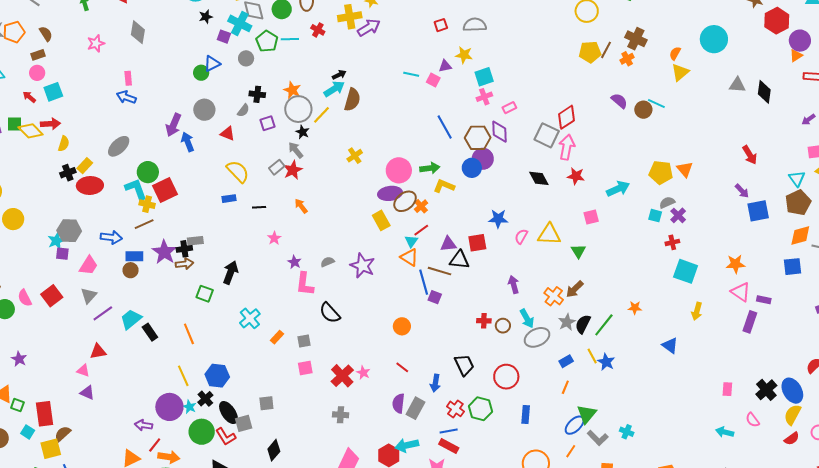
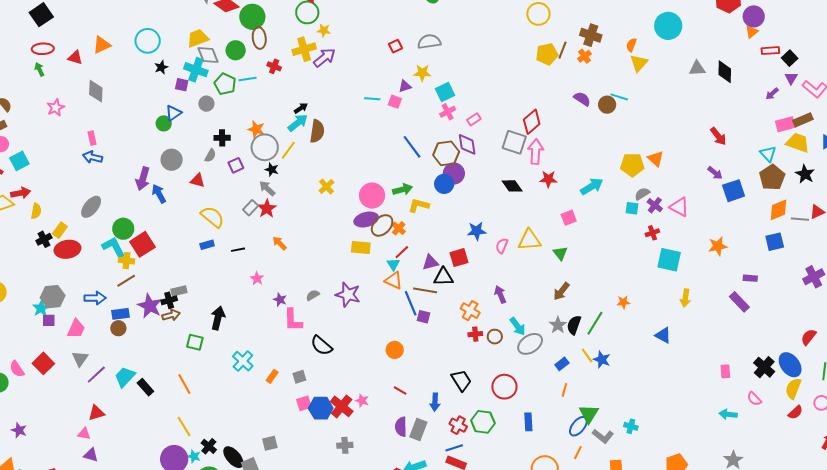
yellow rectangle: (381, 220) -> (361, 247), turned -48
pink triangle: (741, 292) -> (679, 207), moved
orange cross: (554, 296) -> (470, 311), moved
purple rectangle: (750, 322) -> (739, 302), turned -55
blue hexagon: (217, 376) -> (321, 408), moved

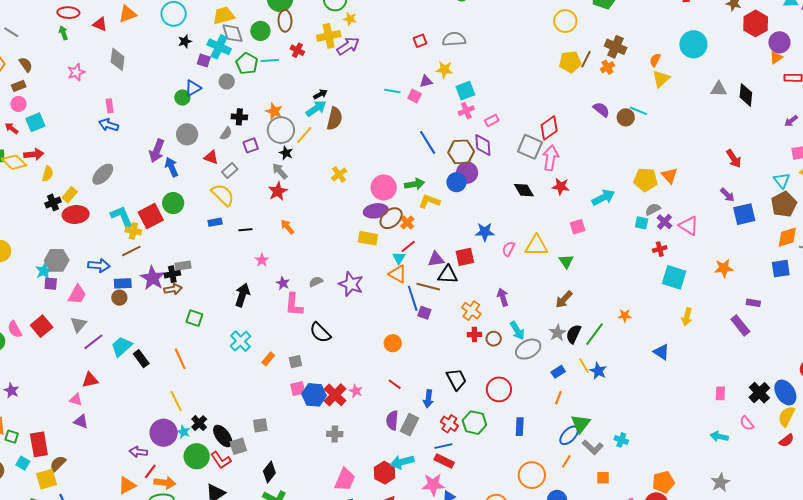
gray rectangle: (251, 208) -> (230, 170), moved
green circle: (123, 229) -> (173, 203), moved
black arrow: (218, 318) -> (242, 295), moved

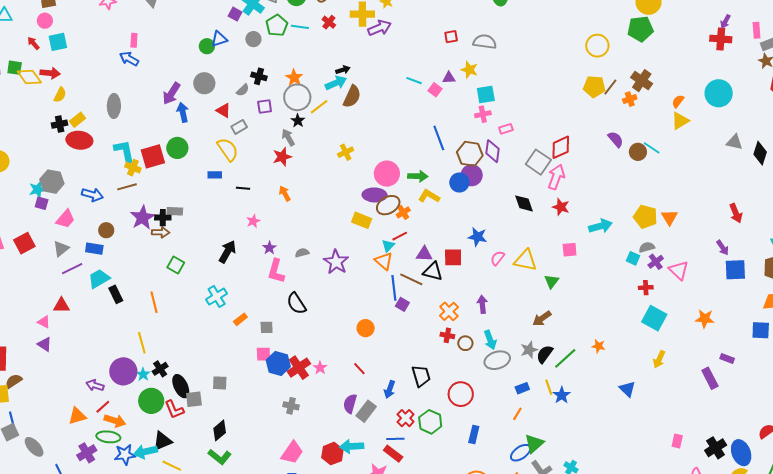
gray ellipse: (103, 174) -> (114, 106), turned -55
blue rectangle: (123, 283) -> (94, 249), moved

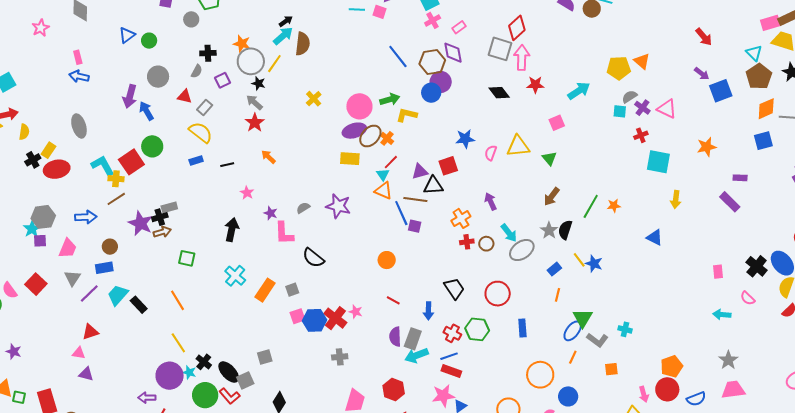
blue triangle: (219, 39) -> (127, 35), moved
orange cross: (449, 311) -> (461, 218), turned 30
orange rectangle: (240, 319) -> (265, 290), size x1.6
green line: (565, 358) -> (591, 206), moved
cyan arrow: (352, 446) -> (416, 355), moved

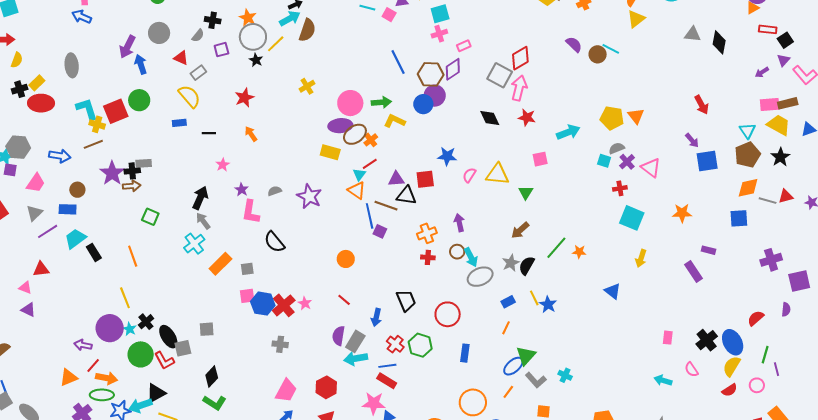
purple diamond: (453, 53) -> (453, 69), turned 55
gray arrow: (254, 102) -> (203, 221), moved
brown circle: (486, 244) -> (457, 252), moved

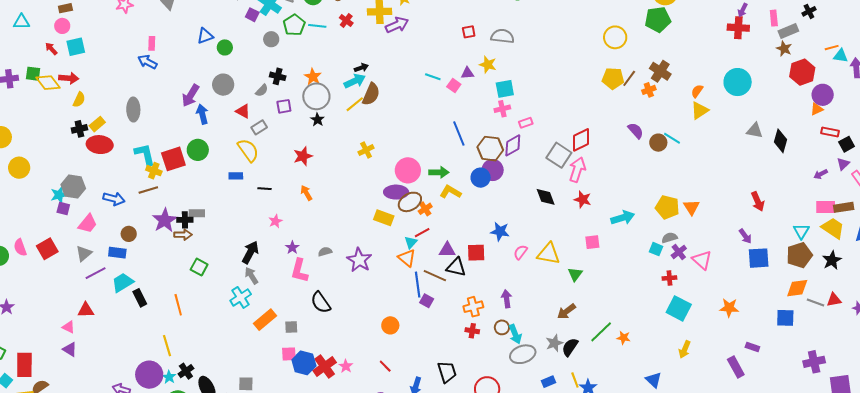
yellow line: (276, 44) -> (355, 104), moved

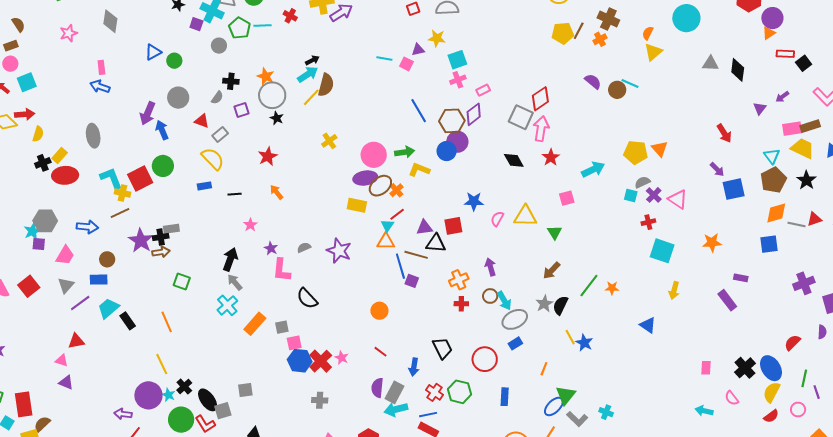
purple triangle: (843, 164) -> (760, 108), moved
red star: (583, 200) -> (551, 157), turned 30
orange triangle: (407, 258) -> (386, 242), turned -30
pink square: (289, 354) -> (294, 343), moved
blue rectangle: (548, 382) -> (515, 343), moved

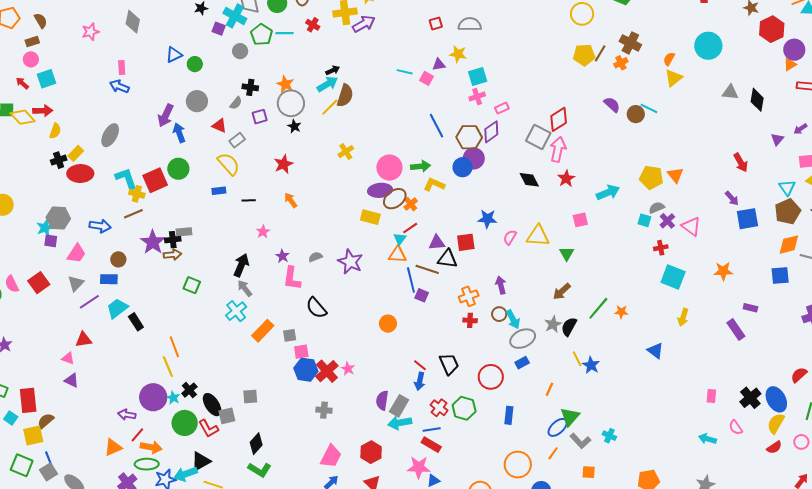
gray ellipse: (93, 136) -> (110, 135), turned 35
orange line: (167, 322) -> (174, 347), moved
red line: (380, 352) -> (420, 365), moved

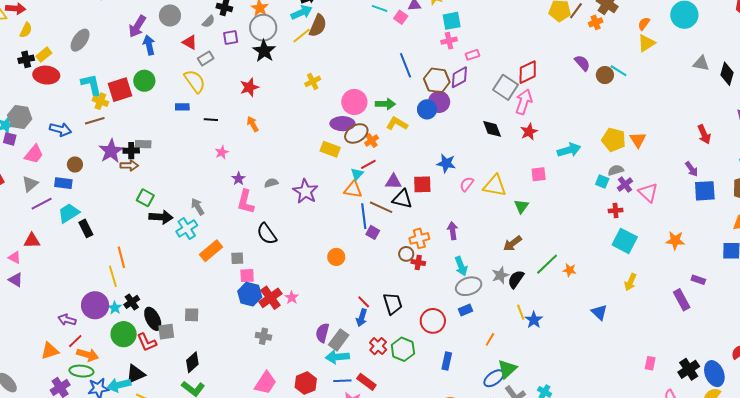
black star: (294, 126) -> (264, 51), size x1.6
black arrow: (241, 265) -> (161, 217), moved, turned 65
brown circle: (499, 314) -> (406, 254), moved
blue line: (432, 430) -> (342, 381), moved

